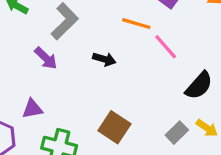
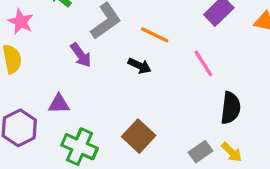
orange line: (136, 24) -> (155, 35), moved
black semicircle: (199, 85) -> (231, 108), turned -44

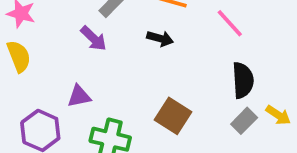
black semicircle: (231, 108) -> (243, 80), moved

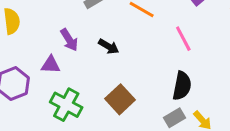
purple arrow: (94, 38) -> (69, 40), moved
black arrow: (160, 38) -> (109, 46), moved

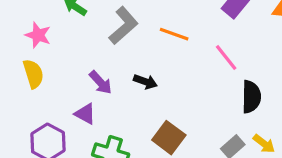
purple triangle: (51, 65) -> (85, 114), turned 36
black semicircle: (182, 86) -> (251, 97), moved

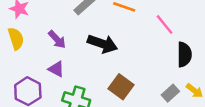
purple arrow: (101, 82) -> (57, 39), moved
black arrow: (145, 82) -> (102, 44), size x1.6

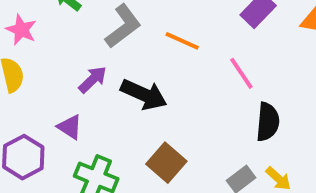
purple arrow: (57, 39) -> (93, 80), moved, turned -96

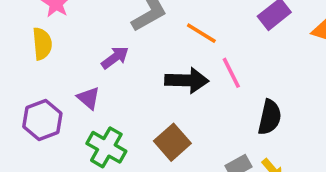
pink line: (241, 73) -> (231, 73), moved
black arrow: (144, 94) -> (187, 80), moved, turned -30

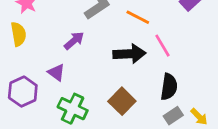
black semicircle: (270, 117) -> (169, 87), moved

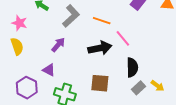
brown square: (122, 101) -> (100, 83), turned -30

